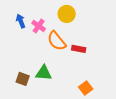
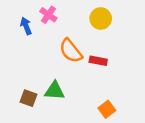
yellow circle: (67, 14) -> (101, 18), moved
pink cross: (39, 26) -> (48, 15), moved

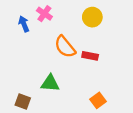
brown square: (28, 98) -> (23, 101), moved

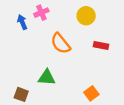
pink cross: (44, 14) -> (41, 13), turned 32
red rectangle: (90, 56) -> (101, 46), moved

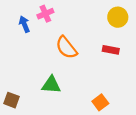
yellow circle: (86, 16) -> (118, 17), moved
brown square: (21, 94) -> (12, 100), moved

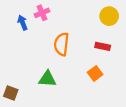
orange semicircle: (66, 48) -> (62, 44), turned 45
orange square: (100, 102) -> (95, 73), moved

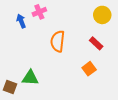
red rectangle: (103, 46) -> (96, 43), turned 32
green triangle: (47, 79) -> (30, 78), moved

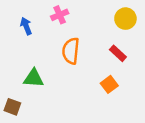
pink cross: (39, 12) -> (60, 15), moved
green triangle: (30, 78) -> (34, 78), moved

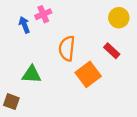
pink cross: (60, 15) -> (43, 14), moved
orange square: (109, 84) -> (88, 74), moved, size x1.5

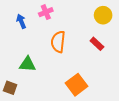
pink cross: (43, 14) -> (46, 12), moved
orange square: (88, 74) -> (76, 85), moved

